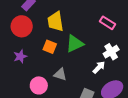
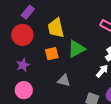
orange square: (50, 47) -> (52, 54), turned -32
pink circle: (39, 85) -> (24, 90), moved

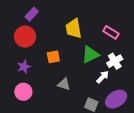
yellow trapezoid: (56, 28) -> (74, 29), moved
green triangle: (76, 49) -> (90, 55), moved

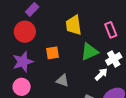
pink rectangle: (111, 32) -> (111, 30), turned 35
purple star: (24, 67) -> (23, 62), size x1.5

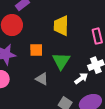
green triangle: (89, 52) -> (61, 61), moved, turned -42

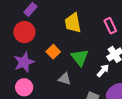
orange square: (36, 50) -> (53, 52), turned -32

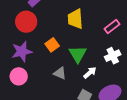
pink rectangle: (110, 26) -> (112, 27), turned 70
white arrow: (103, 71) -> (90, 73), moved

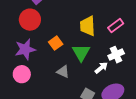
yellow trapezoid: (75, 19) -> (88, 26), moved
white arrow: (90, 73) -> (101, 68), moved

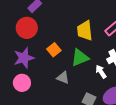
green triangle: (81, 53) -> (80, 58), turned 42
white arrow: (101, 68) -> (101, 72), turned -80

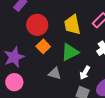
red circle: (27, 28) -> (37, 25), moved
white arrow: (101, 72) -> (85, 73), moved, turned -112

